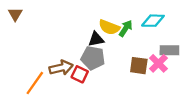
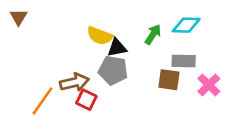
yellow semicircle: (109, 27) -> (100, 36), moved
gray rectangle: (169, 50) -> (184, 61), moved
pink cross: (158, 63) -> (209, 85), moved
red square: (80, 74) -> (86, 100), moved

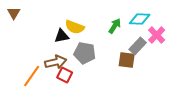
black triangle: (117, 48) -> (62, 36), moved
gray rectangle: (184, 61) -> (138, 46), turned -48
pink cross: (209, 85) -> (157, 35), moved

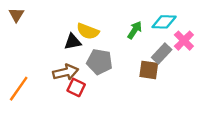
orange line: (32, 76) -> (19, 89), moved

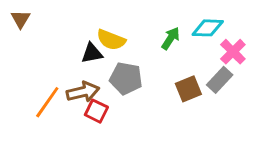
gray rectangle: (162, 53) -> (220, 80), moved
brown square: (149, 70) -> (188, 89), turned -30
orange line: (19, 89) -> (47, 102), moved

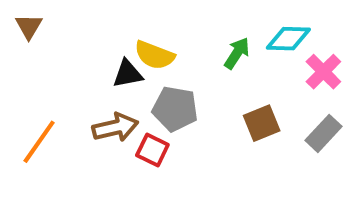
gray rectangle: (220, 80) -> (323, 133), moved
orange line: (47, 102) -> (39, 142), moved
red square: (96, 111) -> (152, 150), moved

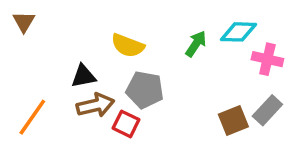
pink cross: (323, 72) -> (267, 59), turned -32
black triangle: (128, 74) -> (83, 76), moved
brown square: (262, 123) -> (233, 120), moved

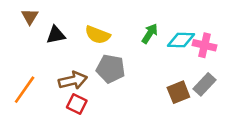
brown triangle: (24, 22) -> (30, 17), moved
cyan diamond: (238, 32) -> (181, 40), moved
black triangle: (83, 76) -> (56, 35), moved
red square: (126, 124) -> (77, 104), moved

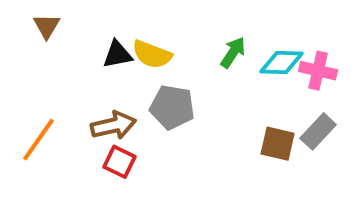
black triangle: (56, 35) -> (117, 54), moved
brown square: (178, 92) -> (278, 144), turned 35

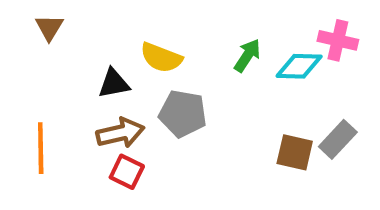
black triangle: (117, 54) -> (114, 83), moved
pink cross: (318, 71) -> (338, 40), moved
orange line: (38, 140) -> (41, 148), turned -36

